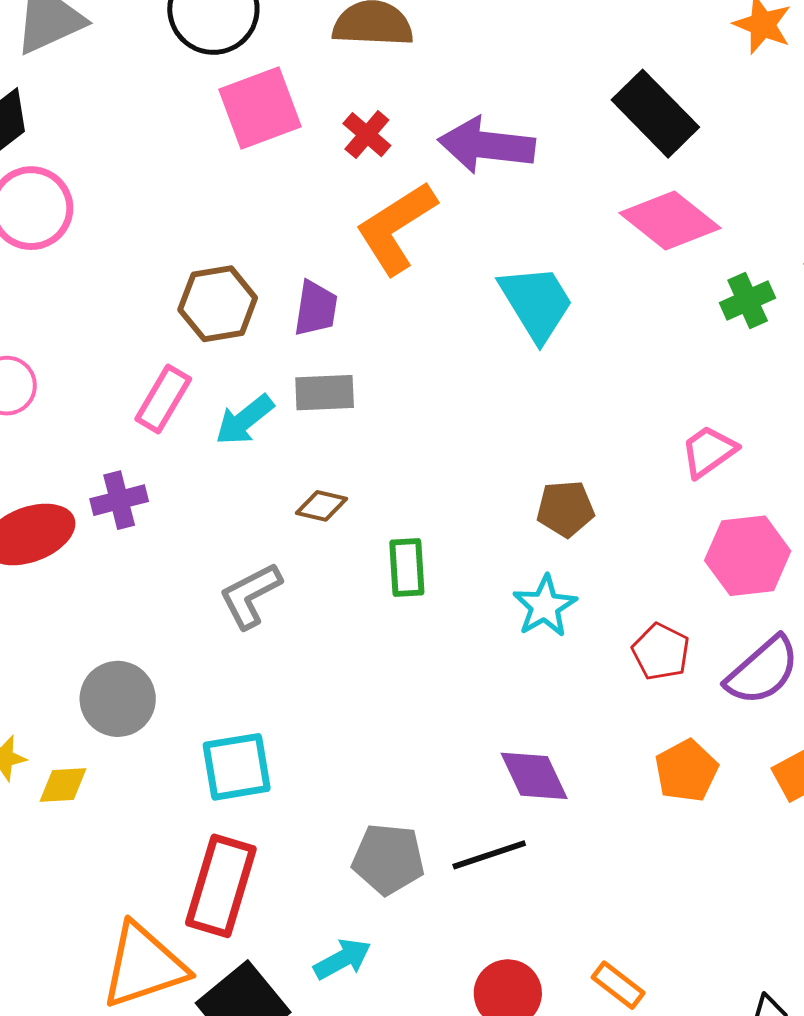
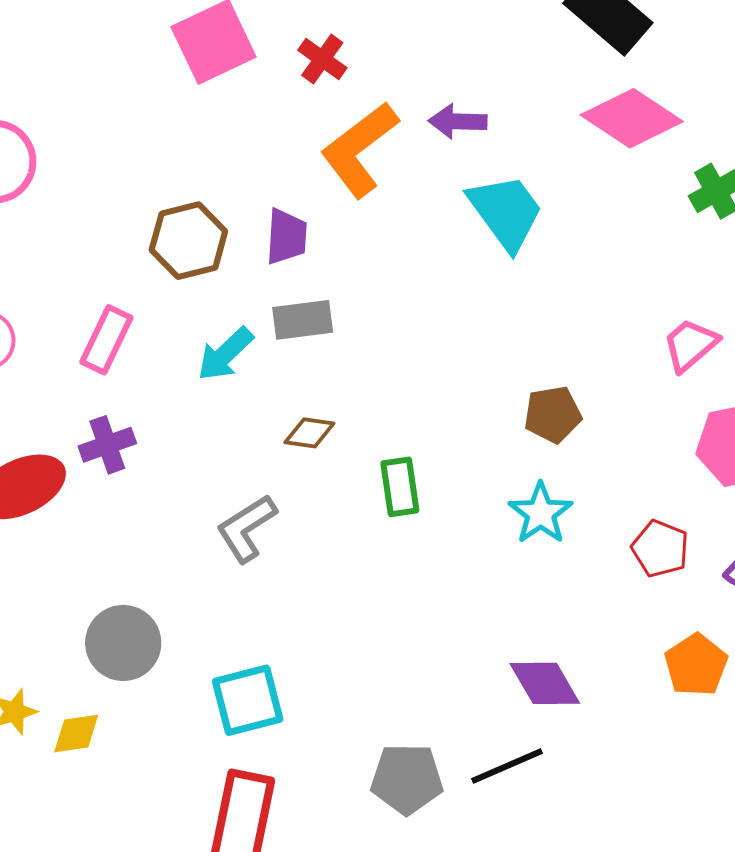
purple arrow: (486, 145) -> (458, 121), moved, size x0.6
pink rectangle: (163, 399) -> (106, 340), moved

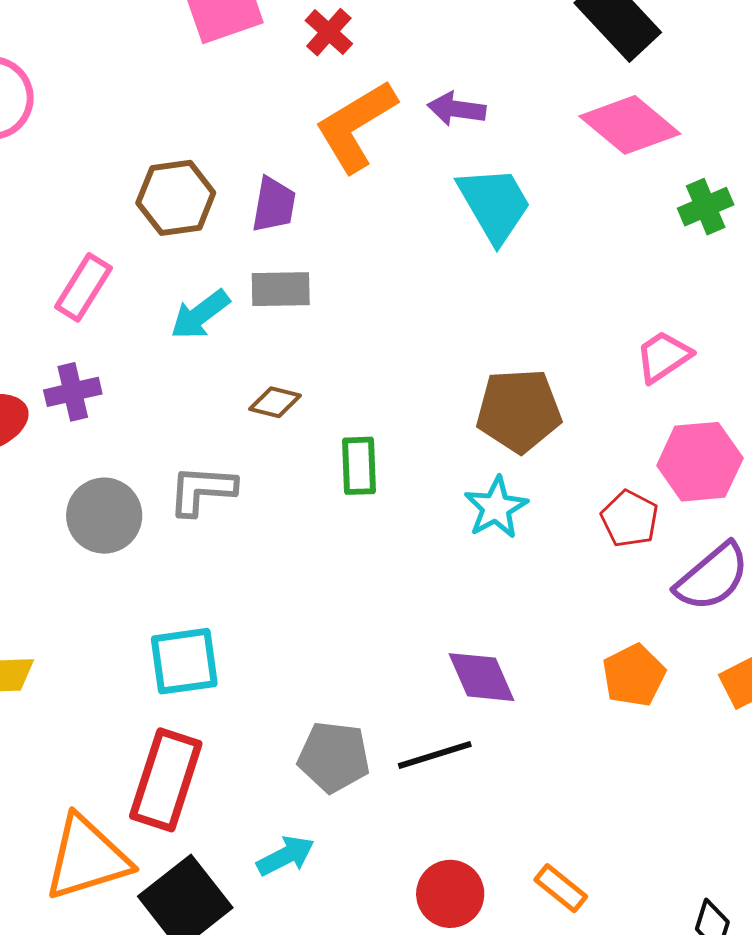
brown pentagon: (553, 414) -> (519, 411), size x1.5
gray L-shape: (246, 528) -> (202, 490), turned 30
red pentagon: (660, 549) -> (630, 519), moved
gray circle: (123, 643) -> (104, 516), moved

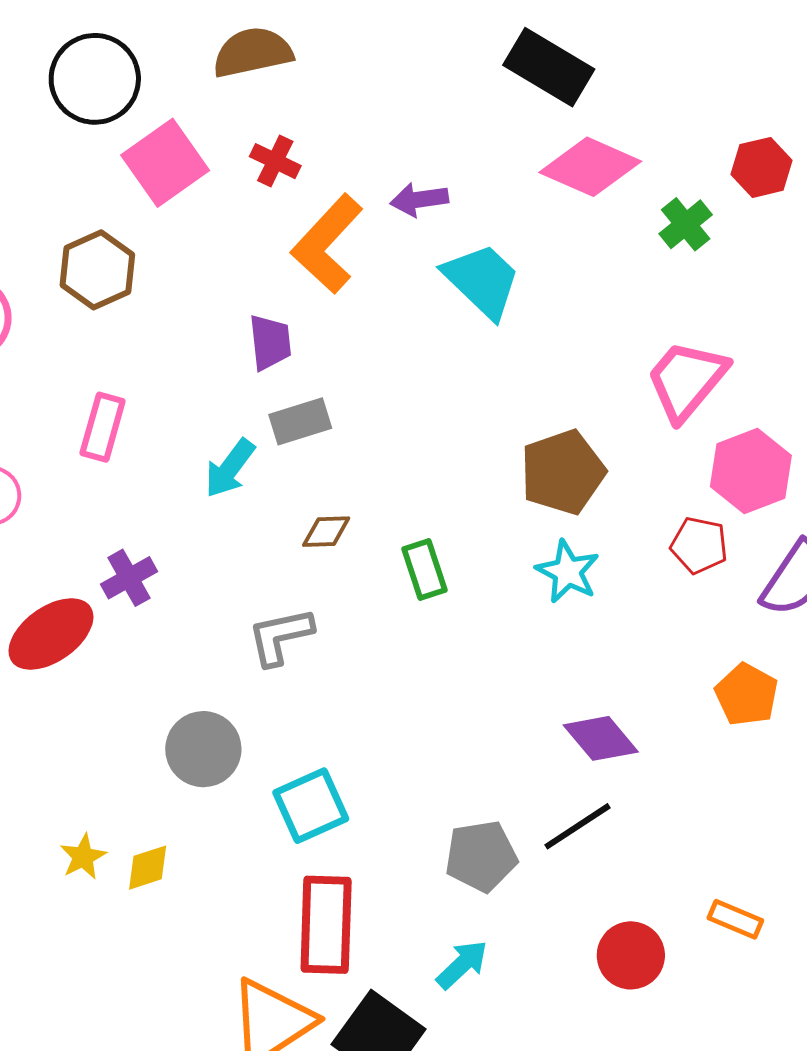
brown hexagon: (176, 198) -> (97, 270), moved
pink rectangle: (83, 287) -> (103, 427), moved
pink trapezoid: (663, 357) -> (687, 380), size x1.5
gray circle: (104, 516) -> (203, 749), moved

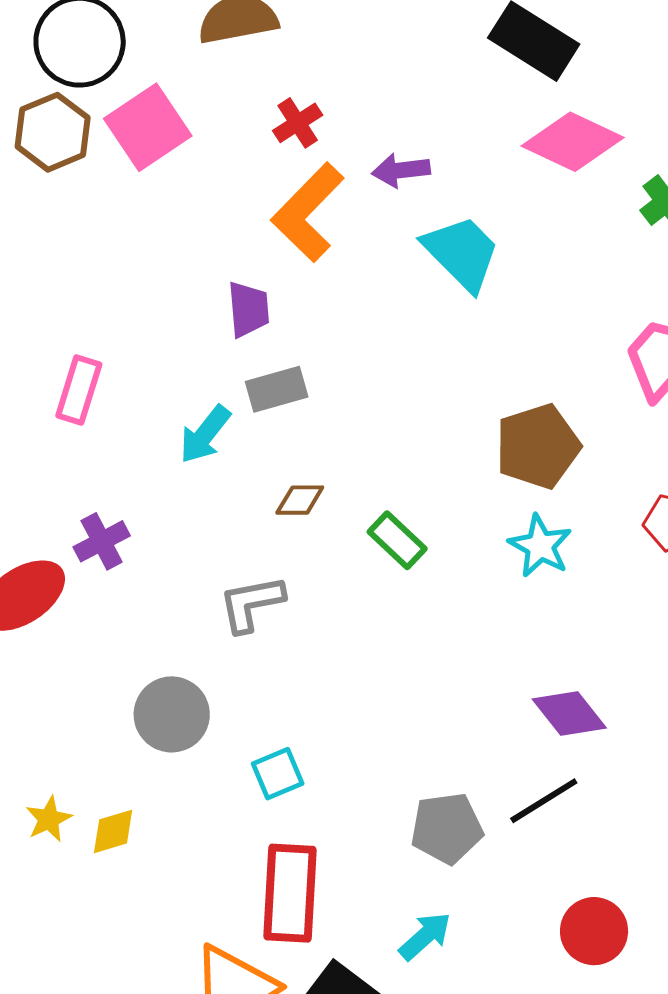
red cross: (275, 161) -> (298, 123), moved, turned 30
brown hexagon: (97, 270) -> (53, 132), moved
green rectangle: (424, 569) -> (397, 540), turned -30
cyan square: (311, 806) -> (278, 774), size x0.7

